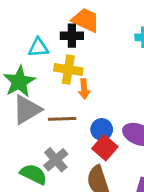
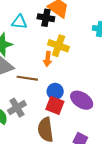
yellow cross: (68, 70) -> (58, 46), moved
red square: (105, 148) -> (55, 105), turned -30

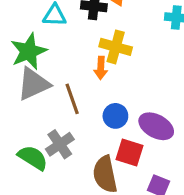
brown line: (27, 78) -> (72, 99), turned 66
red square: (55, 105) -> (130, 153), moved

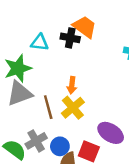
yellow cross: (116, 47) -> (73, 108), moved, turned 30
blue circle: (115, 116) -> (60, 146), moved

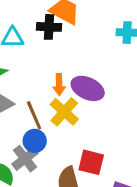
purple ellipse: (111, 133) -> (88, 88), moved
blue circle: (60, 146) -> (35, 141), moved

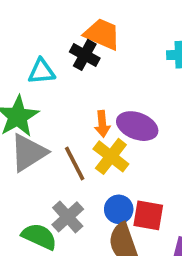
black cross: (49, 27) -> (85, 55), turned 30
blue circle: (35, 141) -> (119, 209), moved

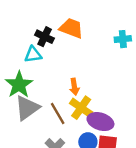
black cross: (85, 55) -> (45, 37), moved
purple ellipse: (137, 126) -> (100, 122), moved

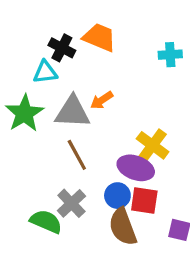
orange arrow: (74, 87) -> (102, 100), moved, turned 63
gray triangle: (27, 108) -> (73, 112), moved, turned 36
yellow cross: (81, 108) -> (153, 145), moved

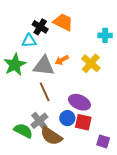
yellow cross: (153, 145) -> (91, 63), moved
brown semicircle: (123, 227) -> (51, 136), moved, turned -40

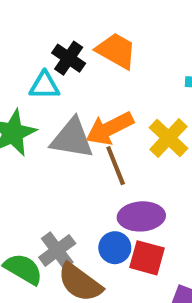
orange arrow: (62, 60) -> (110, 128), size x1.6
brown line: (45, 92) -> (116, 166), moved
purple ellipse: (79, 102) -> (141, 216), turned -30

